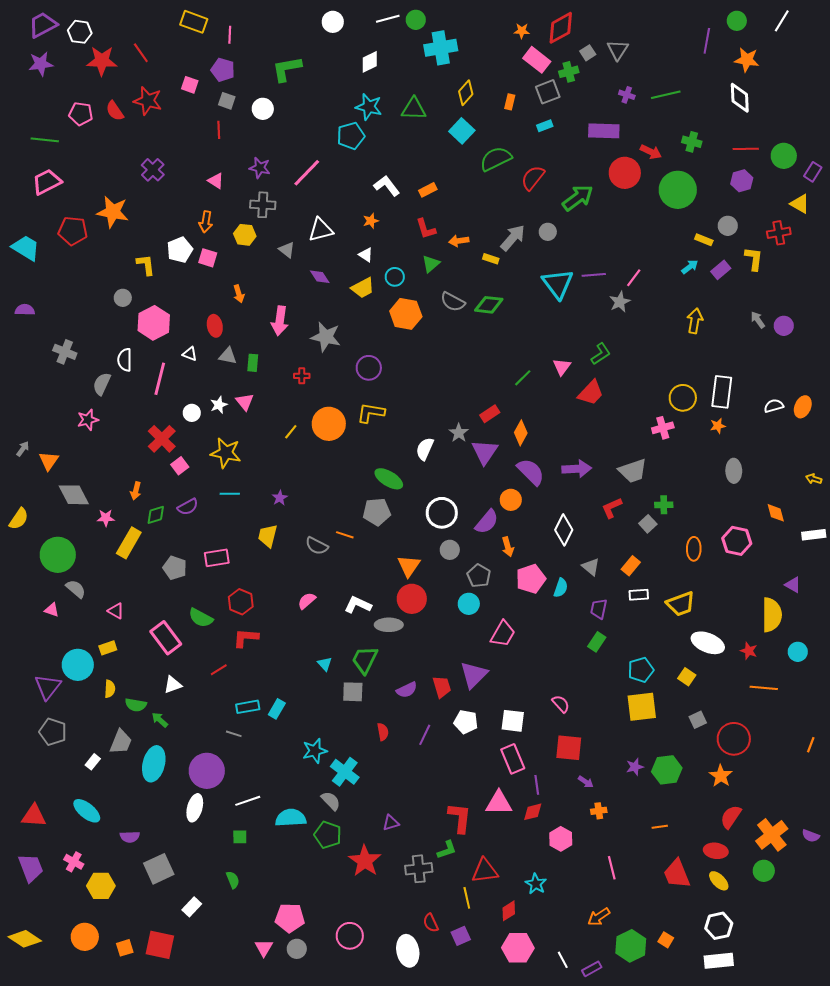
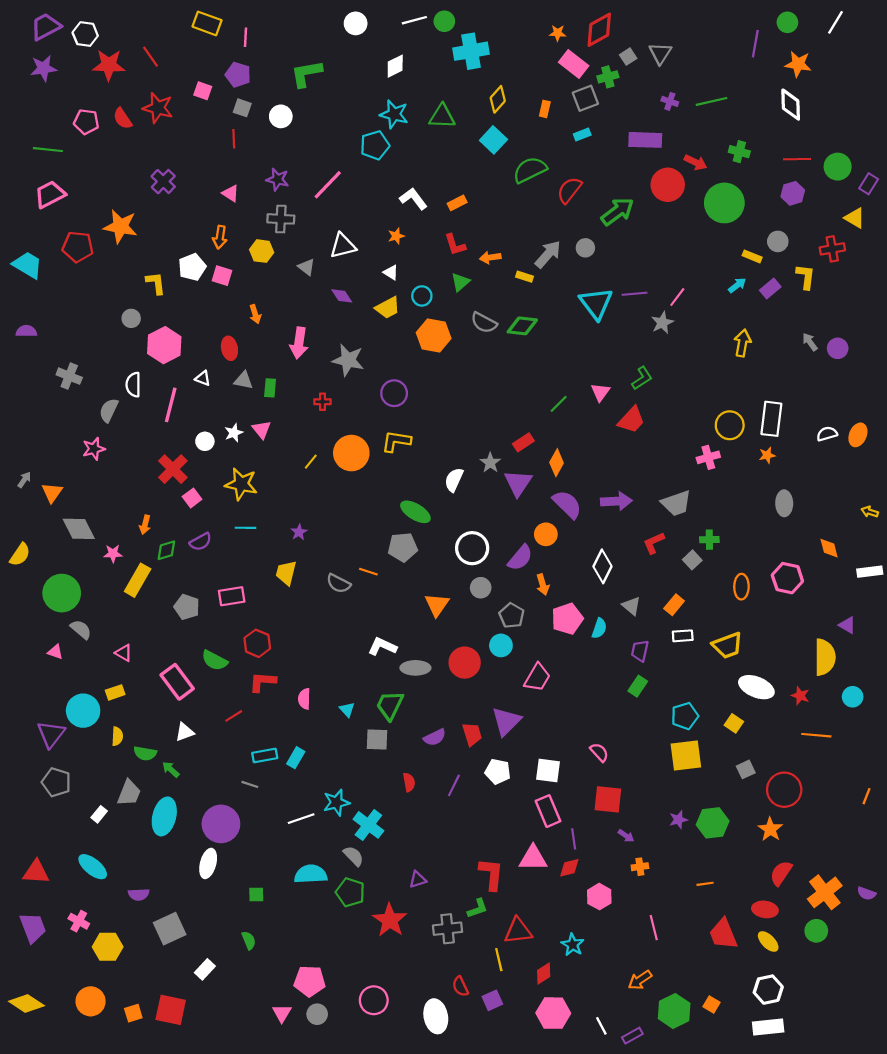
red circle: (412, 599) -> (465, 663), moved
pink semicircle: (307, 601) -> (304, 699), moved, turned -48
white line: (248, 801) -> (301, 819), moved

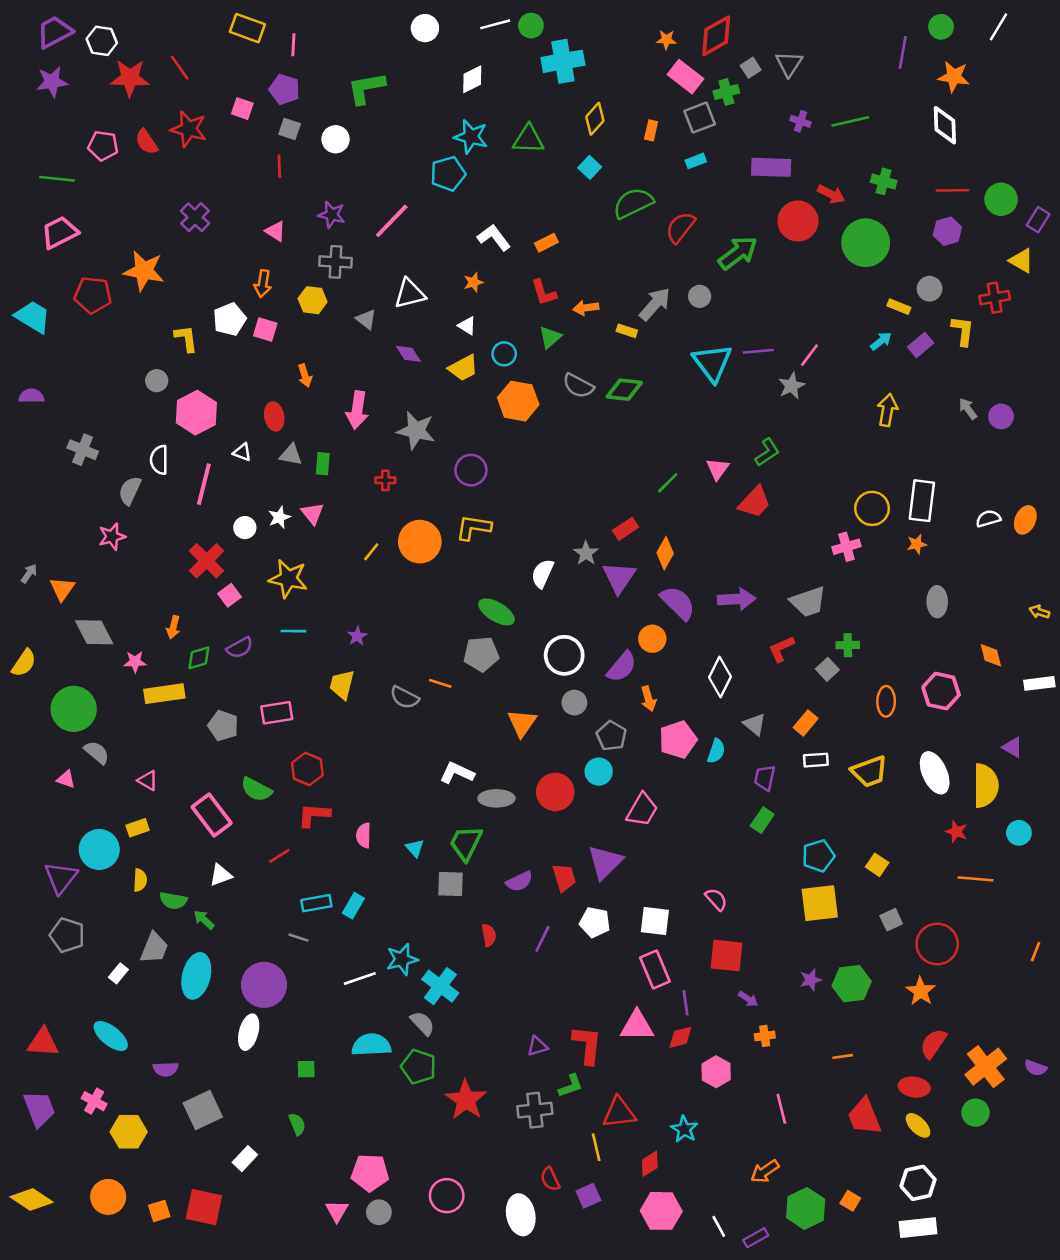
cyan square: (493, 140) -> (590, 167), size x0.7
yellow rectangle: (138, 580) -> (164, 694), turned 52
white ellipse: (756, 687) -> (935, 773), moved, turned 44
purple triangle: (418, 880) -> (537, 1046), moved

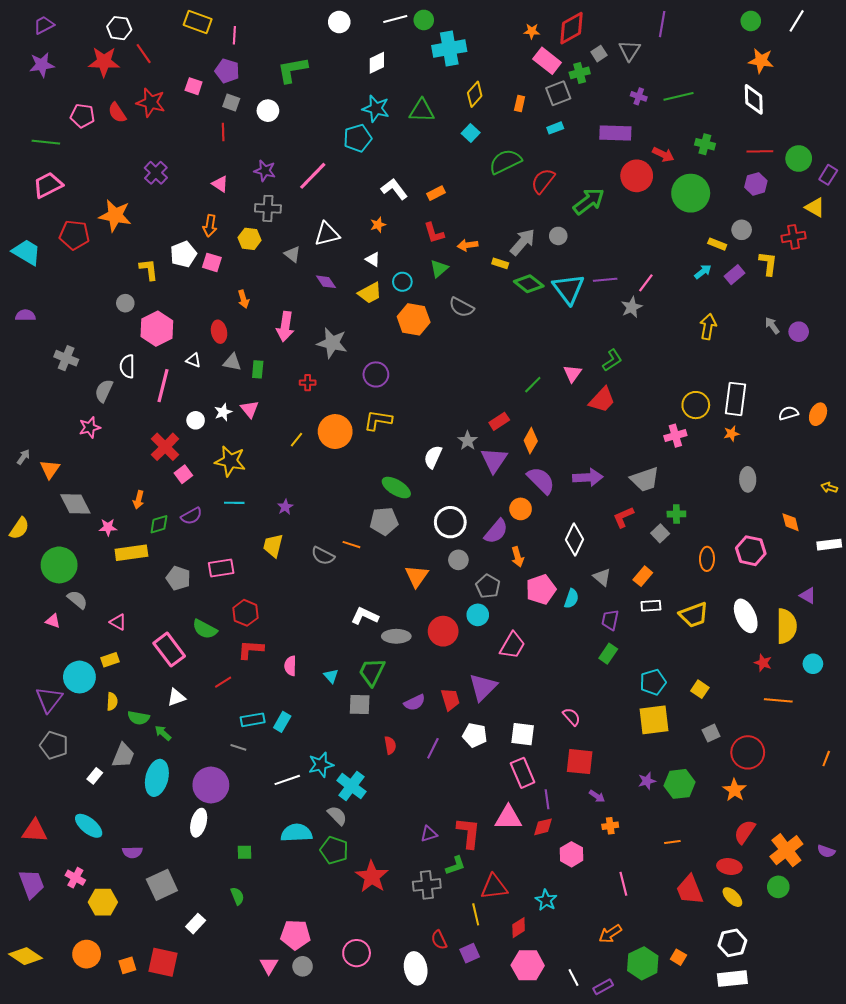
purple trapezoid: (55, 32) -> (44, 25), size x0.7
white hexagon: (102, 41) -> (119, 28), moved
purple line: (903, 52) -> (662, 24), moved
green diamond: (624, 390) -> (529, 284), moved, turned 32

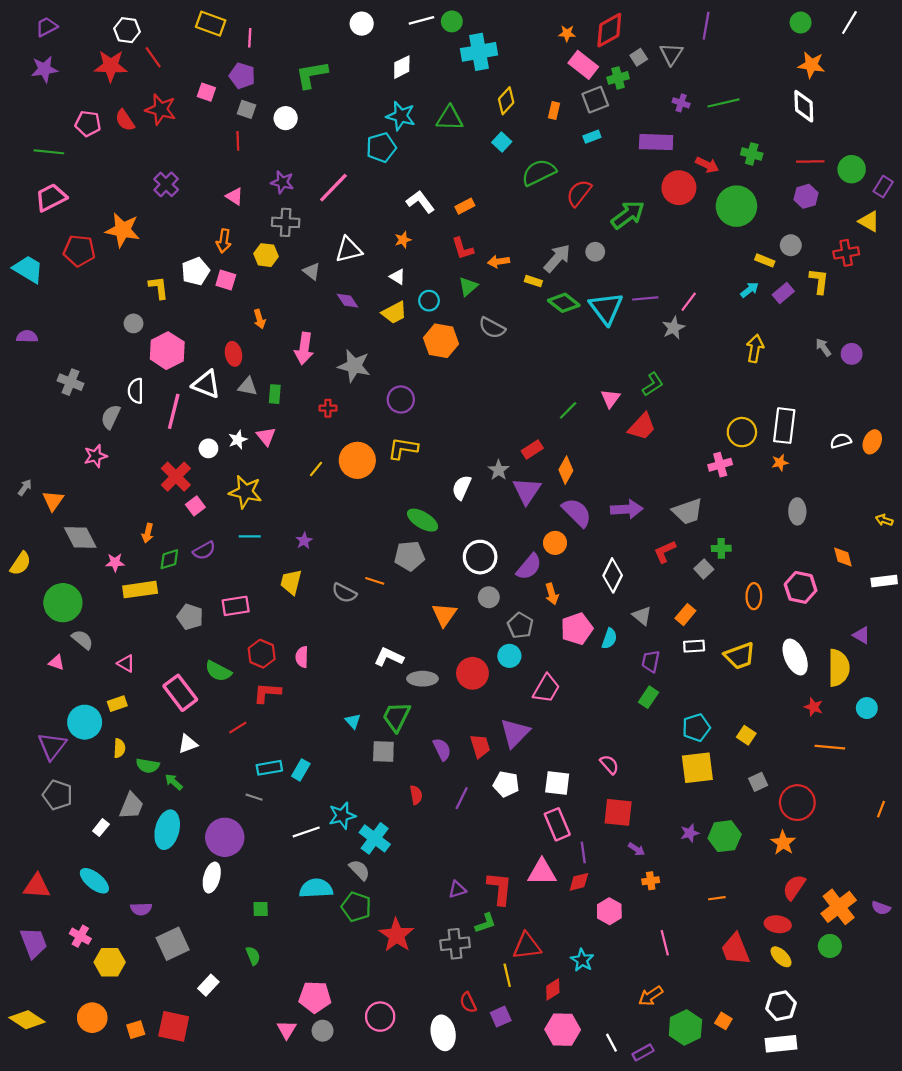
white triangle: (194, 360) -> (206, 384), size x1.8
pink semicircle: (290, 666) -> (302, 657), moved
purple semicircle: (415, 702) -> (442, 749), turned -90

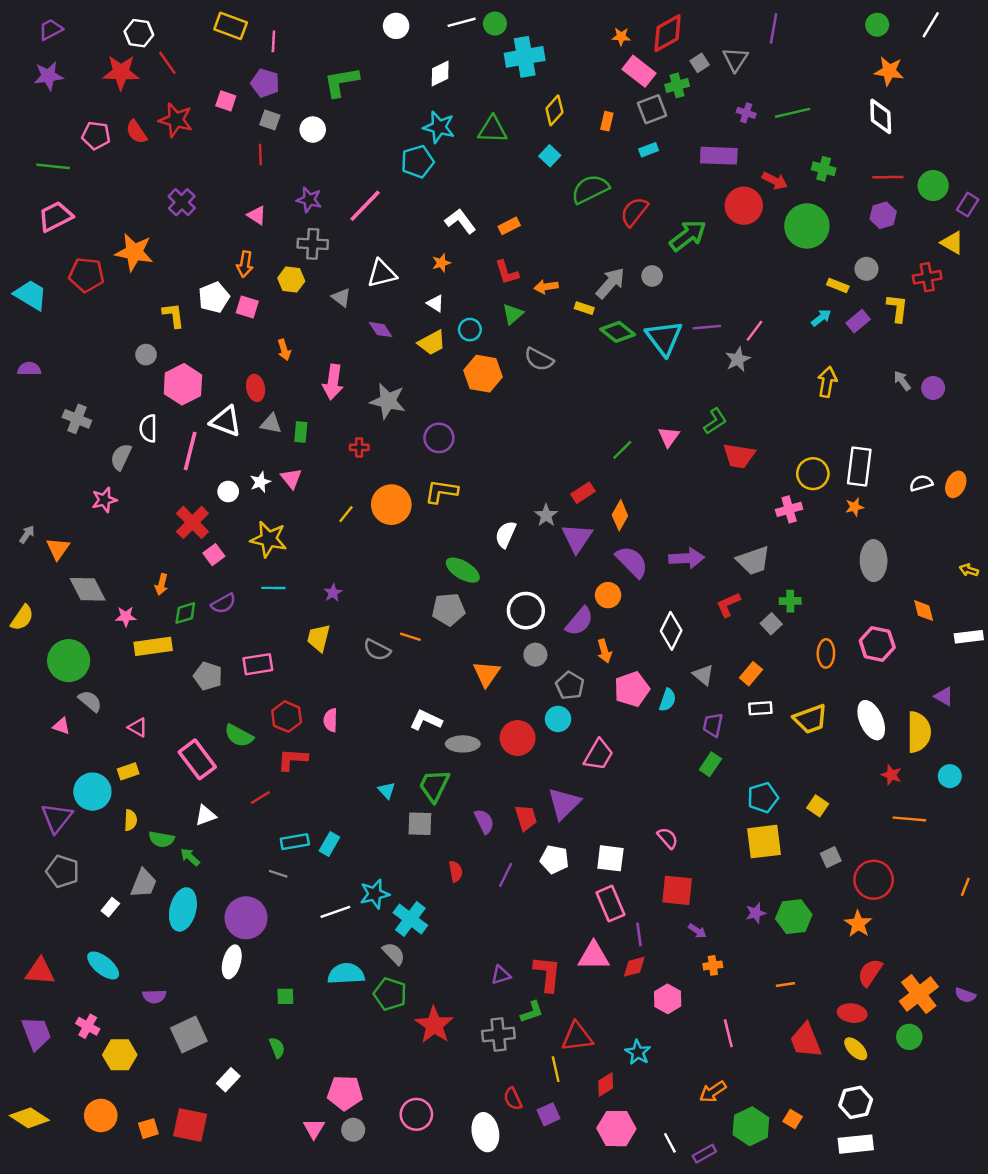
red trapezoid: (642, 427) -> (739, 456), moved, turned 56
gray ellipse: (797, 511) -> (874, 561), size x1.4

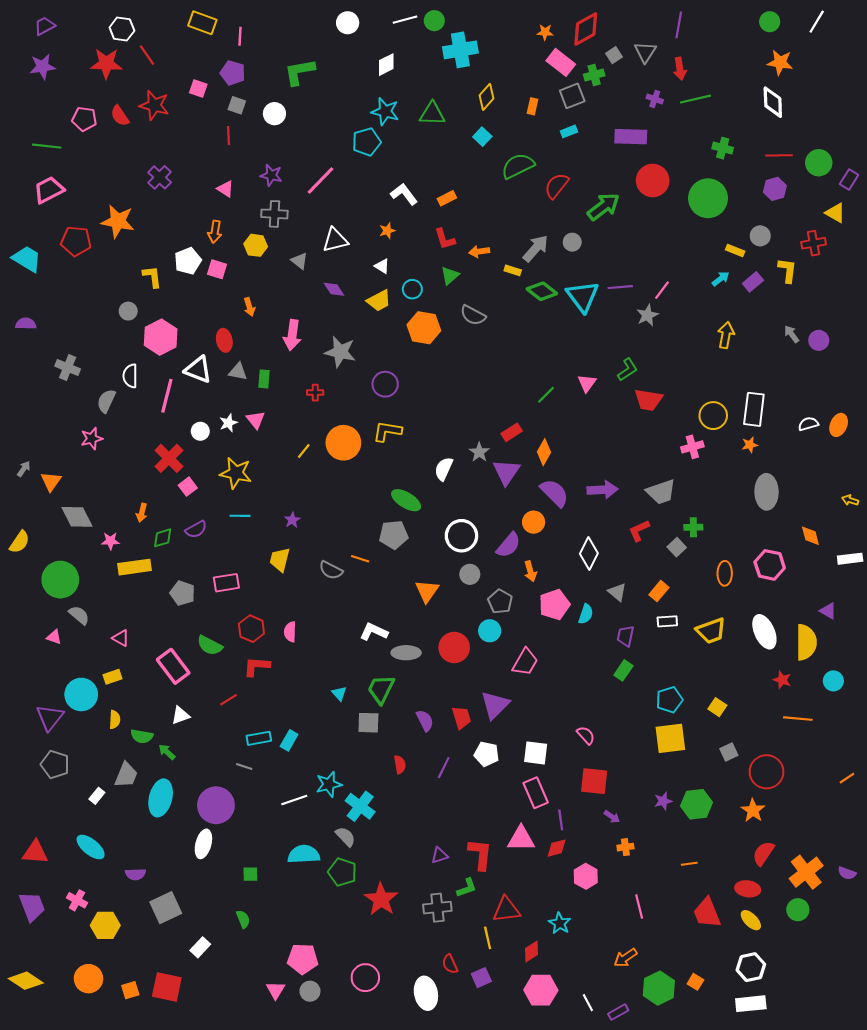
red arrow: (775, 181) -> (680, 69), moved, turned 55
orange line: (965, 887) -> (847, 778), turned 35

